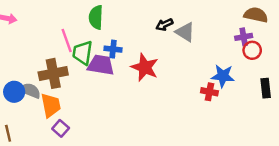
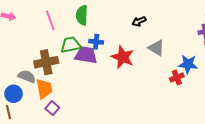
gray triangle: (185, 32) -> (156, 48), moved
pink line: (67, 41) -> (50, 20), moved
green trapezoid: (83, 53) -> (71, 45), turned 70
blue circle: (14, 92) -> (14, 94), moved
red cross: (209, 92) -> (177, 77), turned -32

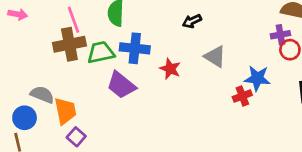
blue cross: (96, 42) -> (135, 48), size x1.5
purple trapezoid: (86, 55) -> (121, 85), moved, turned -150
red star: (123, 57) -> (170, 69), size x0.7
brown cross: (46, 62) -> (69, 44), moved

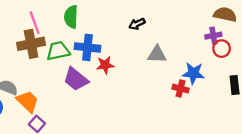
gray triangle: (215, 57) -> (157, 54), turned -30
red star: (170, 69) -> (105, 65), moved, turned -30
red cross: (242, 96) -> (180, 89), turned 35
orange trapezoid: (65, 111) -> (28, 101), turned -35

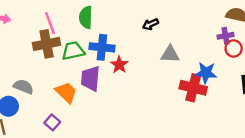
red star: (105, 65) -> (119, 65), turned -30
purple trapezoid: (76, 79) -> (90, 79), turned 56
red cross: (180, 89) -> (193, 88), size x1.6
orange trapezoid: (28, 101) -> (66, 92), moved

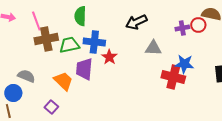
pink line: (50, 23) -> (36, 21), moved
black arrow: (150, 24) -> (136, 22), size x1.5
purple cross: (226, 36) -> (182, 28), moved
red circle: (234, 48) -> (198, 25), moved

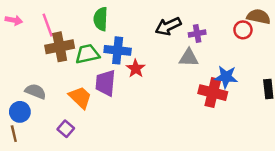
purple cross: (182, 28) -> (197, 33), moved

